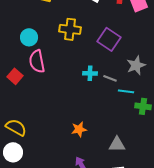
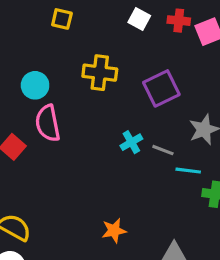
purple square: (109, 39) -> (161, 88), turned 30
cyan cross: (90, 73) -> (131, 142), turned -32

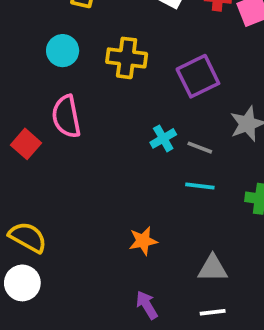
cyan circle: (35, 85) -> (63, 51), moved
cyan line: (188, 171) -> (200, 186), moved

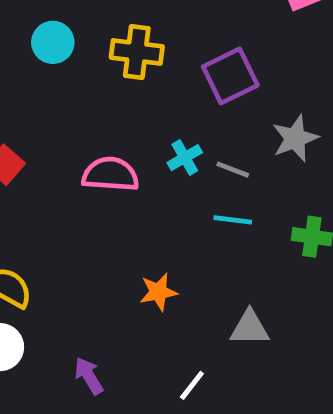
pink semicircle: (66, 116) -> (110, 174), moved, turned 105
purple arrow: (147, 305) -> (89, 376), moved
white line: (213, 312) -> (192, 385), moved, turned -45

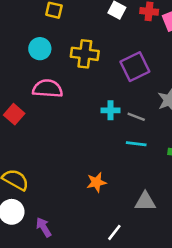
cyan cross: (185, 158) -> (110, 110), turned 30
pink semicircle: (110, 174) -> (48, 89), moved
purple arrow: (89, 376) -> (44, 227), moved

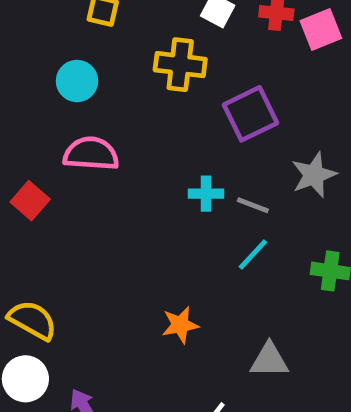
yellow cross: (85, 54) -> (180, 65), moved
cyan line: (136, 144) -> (253, 255), turned -54

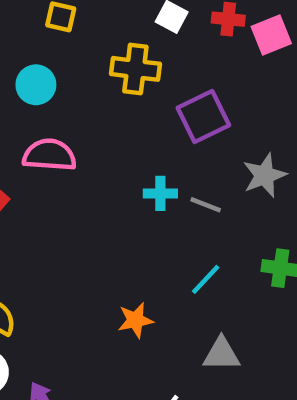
cyan line: (253, 255) -> (206, 279), moved

